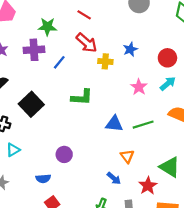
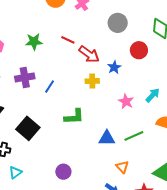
green star: (47, 27) -> (34, 42), moved
red arrow: (87, 43) -> (89, 54), moved
red circle: (167, 58) -> (139, 50), moved

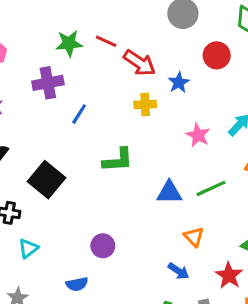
green star: (34, 42) -> (69, 43), moved
purple cross: (25, 77) -> (48, 83), moved

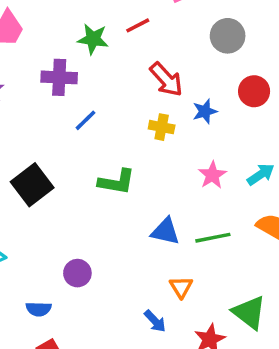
red line: (106, 41) -> (138, 25), moved, turned -65

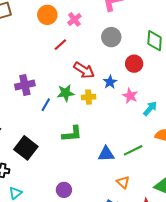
green star: (93, 39) -> (66, 93), moved
pink star: (212, 175) -> (130, 96), moved

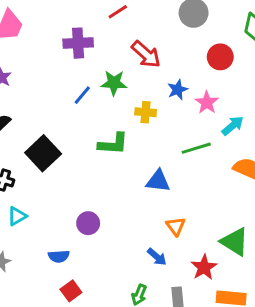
blue star: (110, 82) -> (177, 90), moved
purple cross: (25, 85) -> (78, 43), moved
yellow cross: (89, 97) -> (146, 112), moved
green line: (133, 150) -> (196, 148), moved

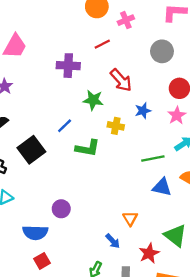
blue line: (82, 95) -> (65, 126), moved
pink star: (207, 102) -> (177, 115), moved
blue triangle: (158, 181) -> (162, 187), moved
blue semicircle: (59, 256) -> (35, 233), size x1.5

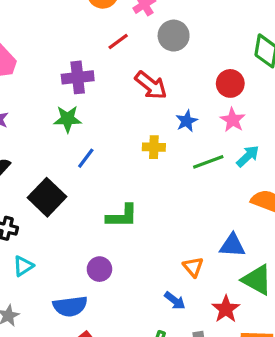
gray circle: (162, 51) -> (174, 36), moved
green star: (93, 100) -> (67, 119), moved
green L-shape: (88, 148) -> (122, 216), moved
green line: (153, 159) -> (208, 162), moved
blue triangle: (162, 187) -> (232, 245), moved

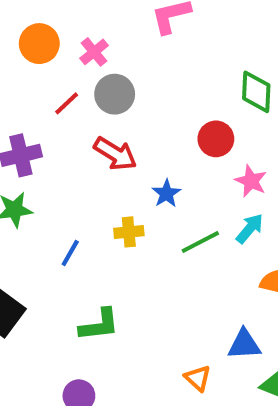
gray circle: (174, 36) -> (115, 94), moved
pink star: (233, 120) -> (251, 181), moved
blue line: (86, 158) -> (70, 253), moved

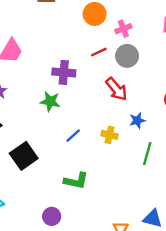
green line: (200, 242) -> (147, 154), turned -65

